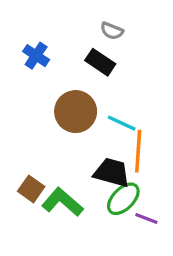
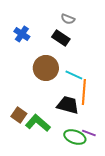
green ellipse: (123, 199) -> (75, 137), moved, turned 65

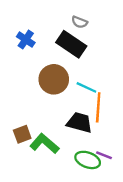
black rectangle: (61, 38) -> (71, 44), size x1.4
brown square: (19, 115) -> (22, 134), turned 35

